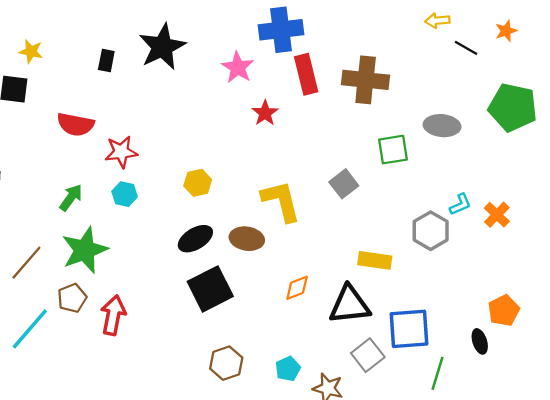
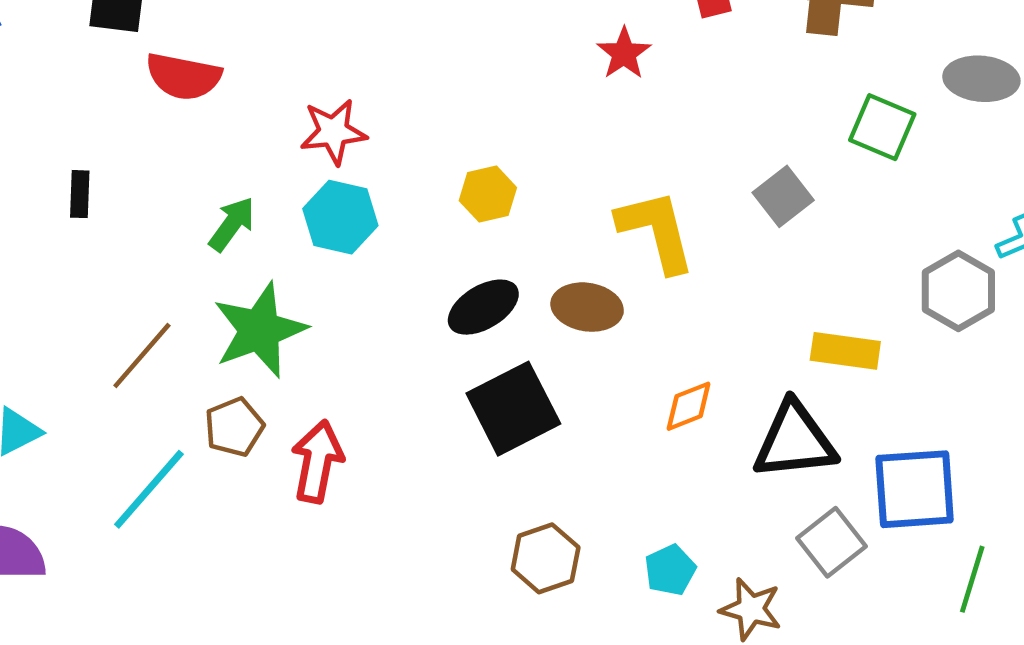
red semicircle: (75, 124) -> (183, 76), moved
green square: (393, 150) -> (882, 127), turned 32
cyan hexagon: (125, 194) -> (340, 217), size x1.4

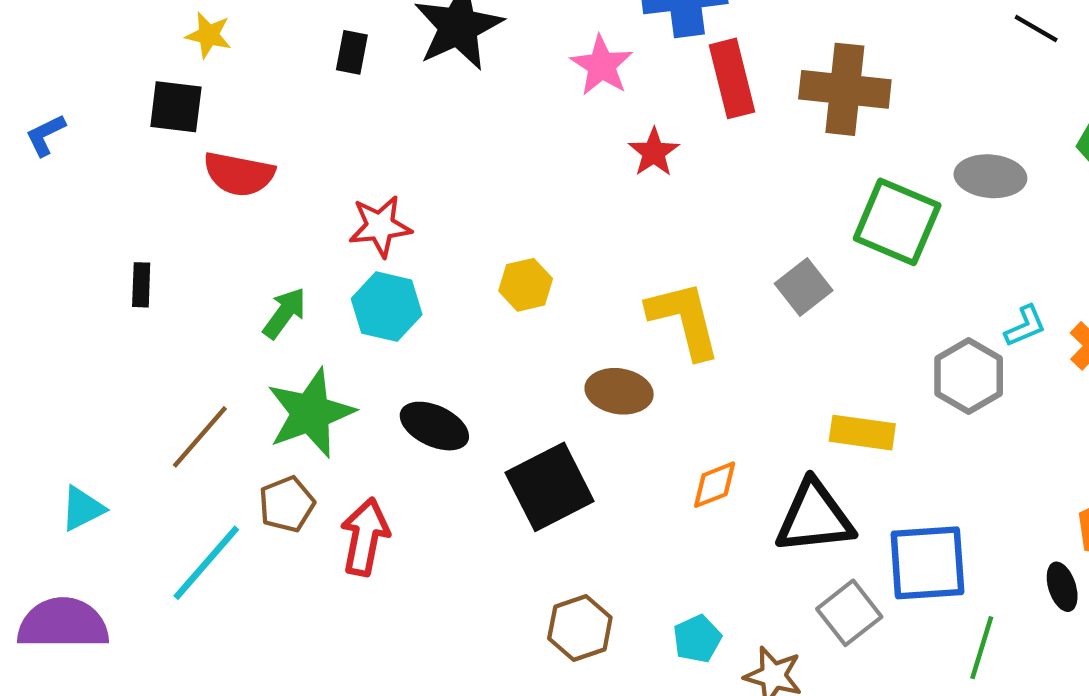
green square: (882, 127) -> (897, 222), size x1.4
black ellipse: (483, 307) -> (434, 426), moved, turned 56

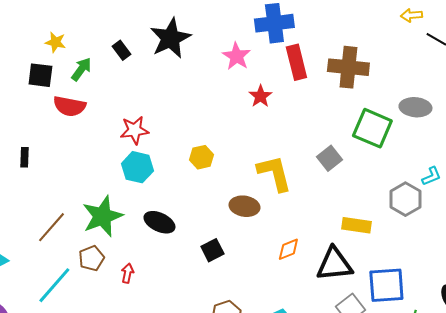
black rectangle: (352, 52) -> (121, 50), turned -48
green arrow: (285, 313) -> (81, 69), moved
black square: (550, 487) -> (212, 250), size x0.6
red arrow: (365, 537) -> (127, 273), size x0.6

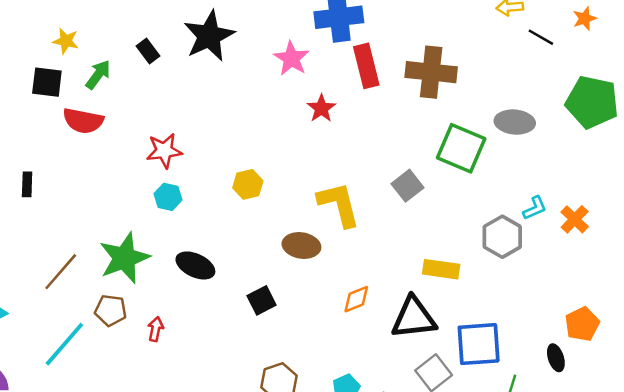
cyan hexagon: (137, 167) -> (168, 197), size x0.7
brown pentagon: (91, 258) -> (111, 310), turned 30

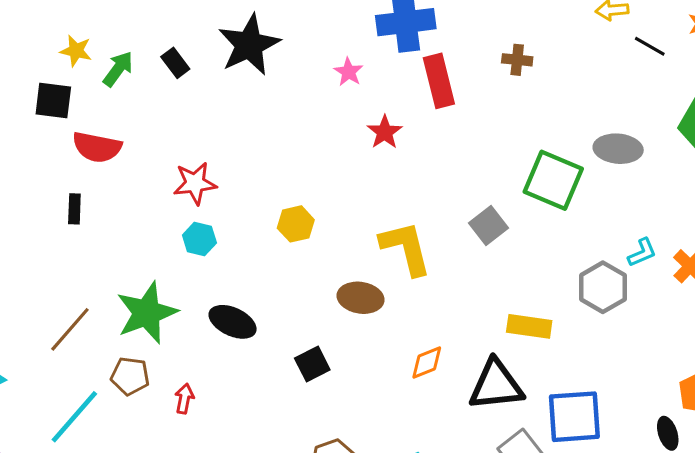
pink star: (291, 58) -> (348, 72), size x0.7
brown cross: (431, 72) -> (517, 60), moved, size x0.5
green arrow: (98, 75) -> (118, 69), moved
black rectangle: (27, 184) -> (74, 209), moved

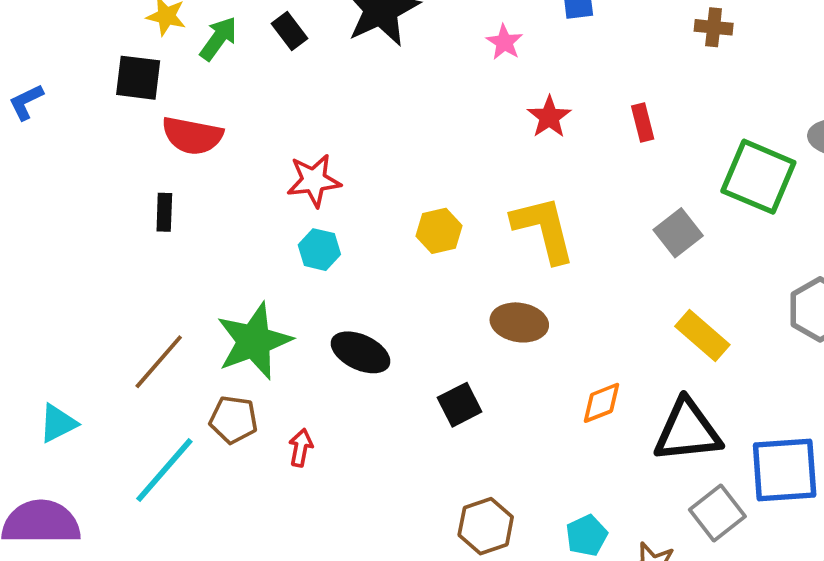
red rectangle: (439, 81) -> (643, 123), moved, size x0.6
yellow L-shape: (406, 248) -> (544, 229), moved
yellow rectangle: (529, 326) -> (702, 336), moved, turned 33

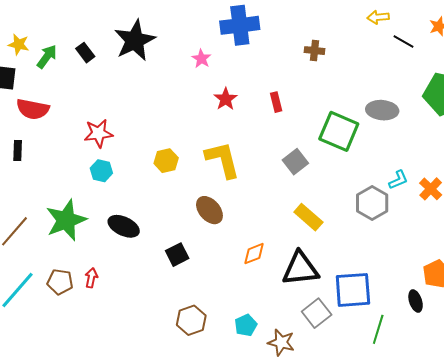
brown ellipse: (519, 322) -> (209, 210), turned 40
brown pentagon: (233, 420) -> (60, 282), moved

